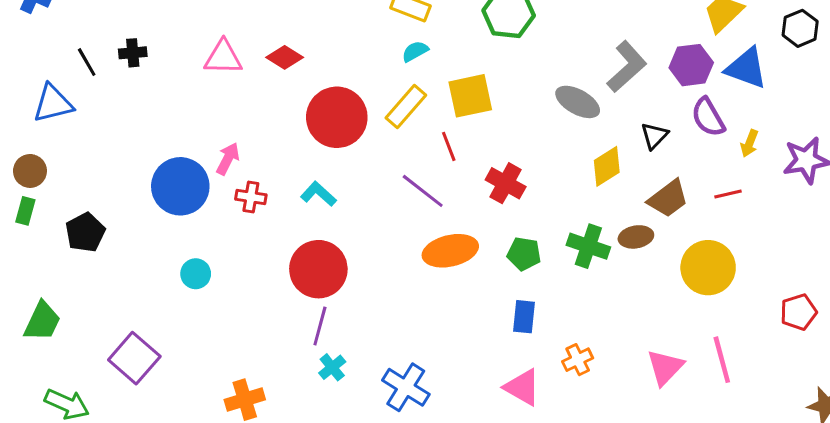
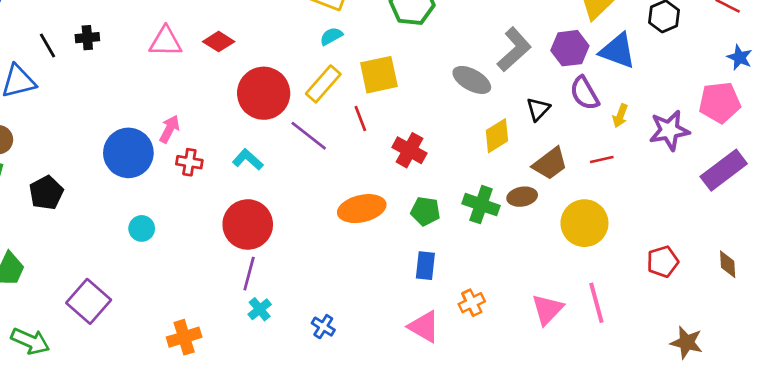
purple line: (423, 191) -> (309, 136), moved
blue cross: (406, 387) -> (323, 327), size x0.6

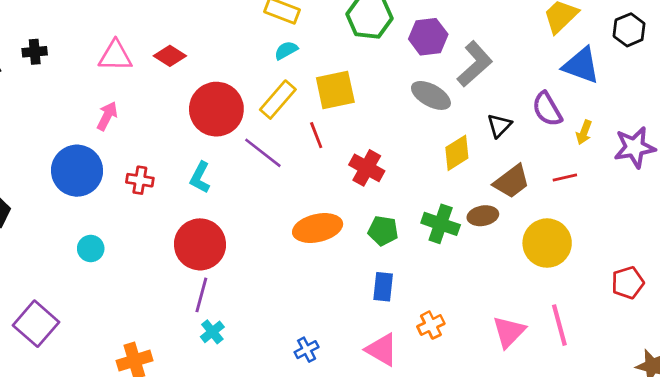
purple hexagon: (570, 48) -> (428, 37), moved
pink arrow: (169, 129) -> (107, 116), moved
cyan L-shape: (248, 160) -> (200, 177), turned -104
blue cross: (323, 327) -> (307, 350), moved, turned 30

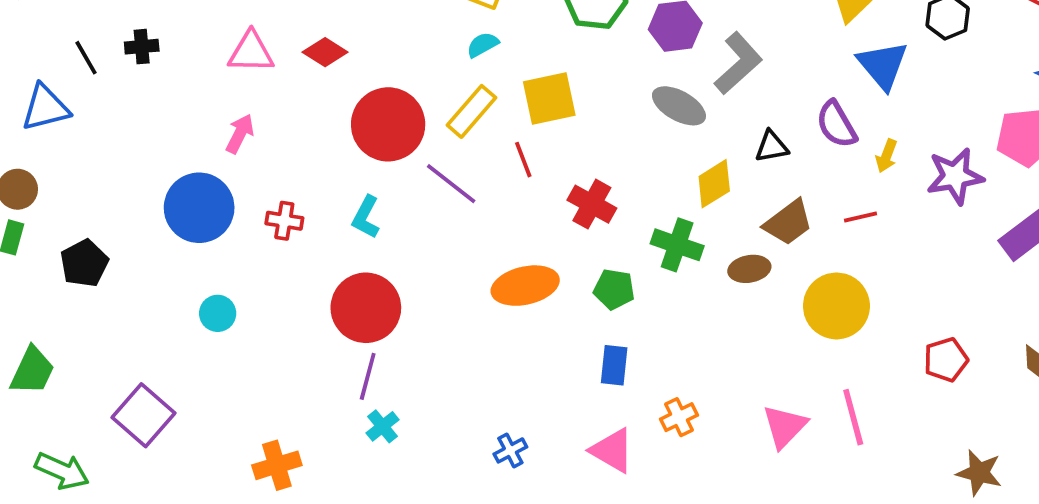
blue triangle: (581, 65) -> (883, 65), turned 30
black triangle: (499, 126) -> (772, 147), turned 36
green cross: (441, 224) -> (677, 245), moved

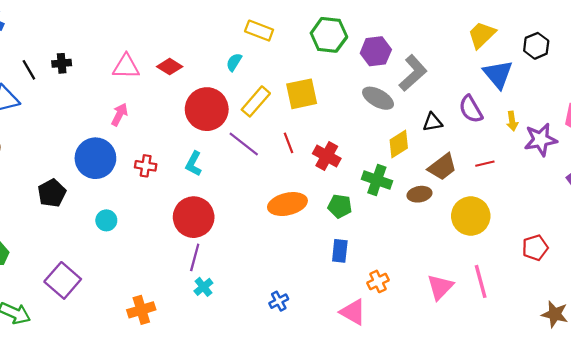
cyan semicircle: (483, 45) -> (234, 62), moved, turned -30
yellow arrow: (886, 156) -> (512, 121), moved, turned -30
red line: (523, 160) -> (289, 143), moved
black pentagon: (84, 263) -> (52, 193), moved
pink triangle: (612, 450) -> (353, 312), moved

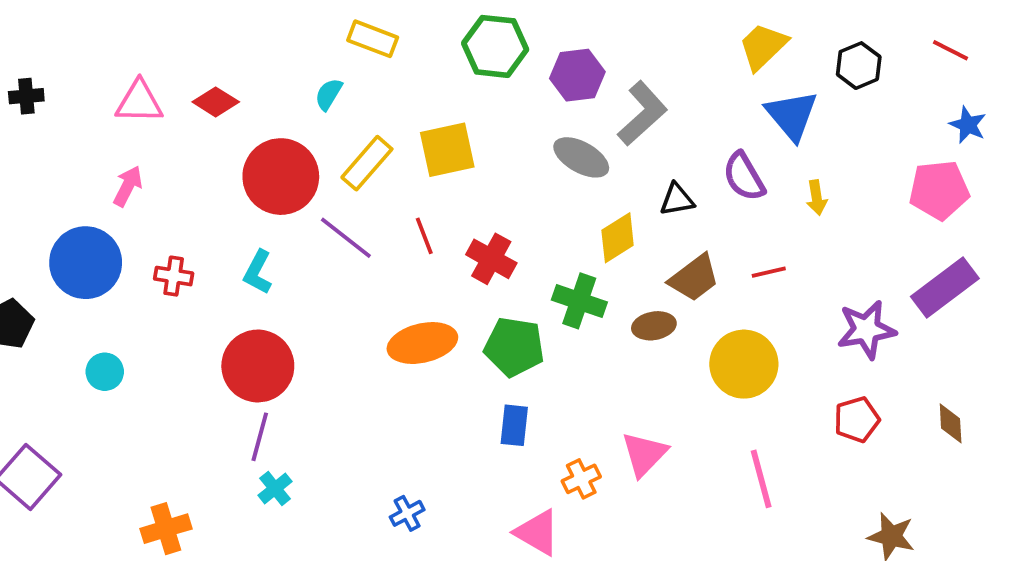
purple star: (541, 140) -> (866, 330), moved
green pentagon: (340, 206) -> (514, 347), size x1.4
pink triangle: (440, 287) -> (644, 454), moved

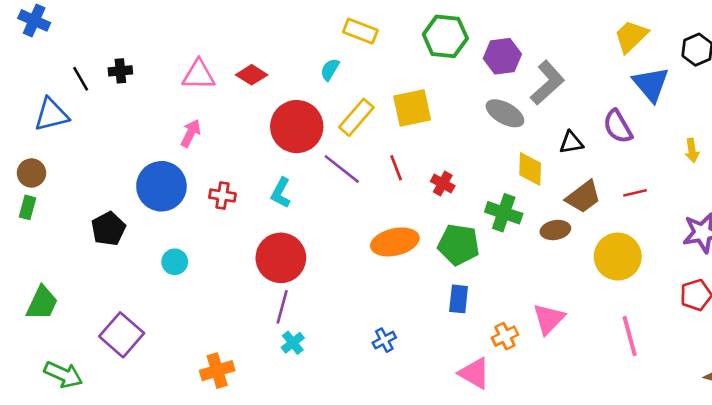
yellow arrow: (817, 198) -> (692, 150), moved
yellow diamond: (618, 238) -> (530, 169), turned -56
red cross: (491, 259) -> (443, 184), size x0.7
blue cross: (407, 513) -> (384, 340), moved

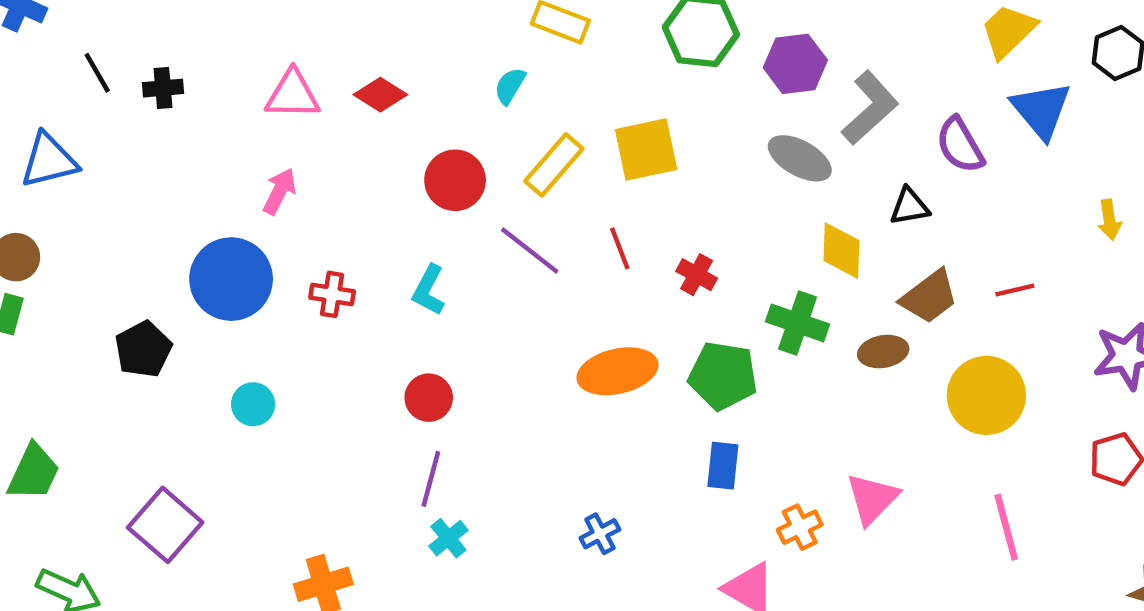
black line: (81, 79) -> (97, 73), moved
red circle: (297, 127) -> (455, 180), size x0.7
purple semicircle: (618, 127) -> (960, 145), moved
red circle: (281, 258) -> (429, 398), size x0.6

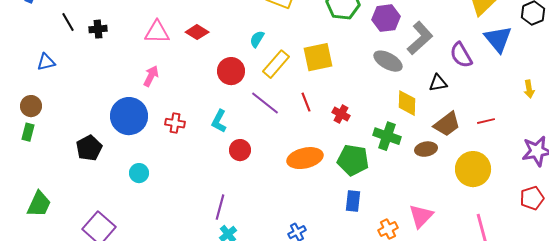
cyan semicircle: (510, 86) -> (257, 39), moved
blue triangle: (49, 161) -> (46, 62), size x0.7
red circle: (429, 398) -> (240, 150), moved

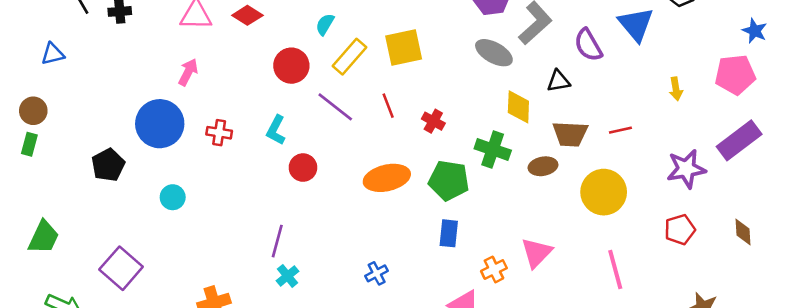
brown trapezoid: (447, 124) -> (570, 134), turned 40

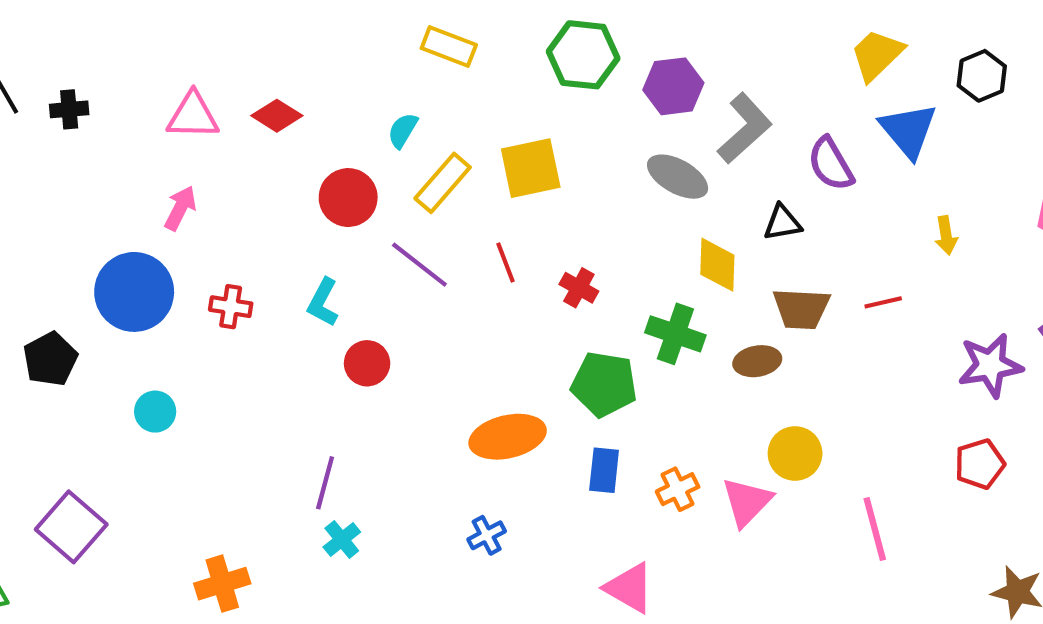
yellow arrow: (676, 89) -> (946, 235), moved
orange ellipse: (387, 178) -> (508, 437), moved
yellow circle: (604, 192) -> (795, 453), moved, size x0.7
orange cross: (494, 269) -> (678, 489), moved

